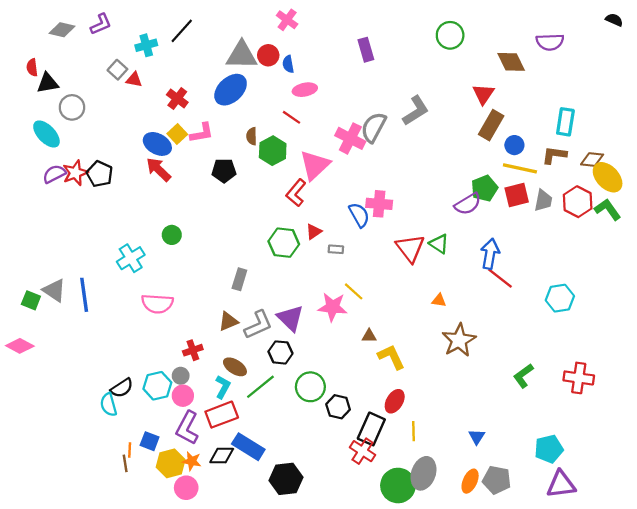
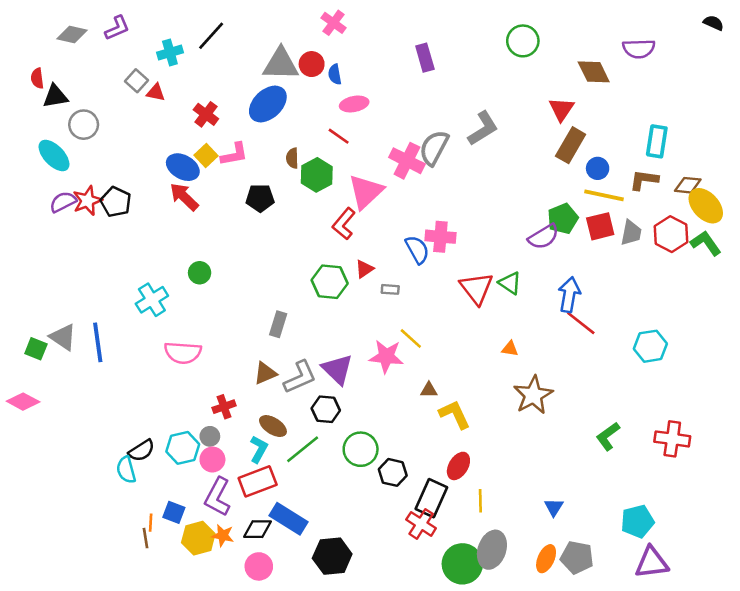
pink circle: (186, 488) -> (259, 566), moved

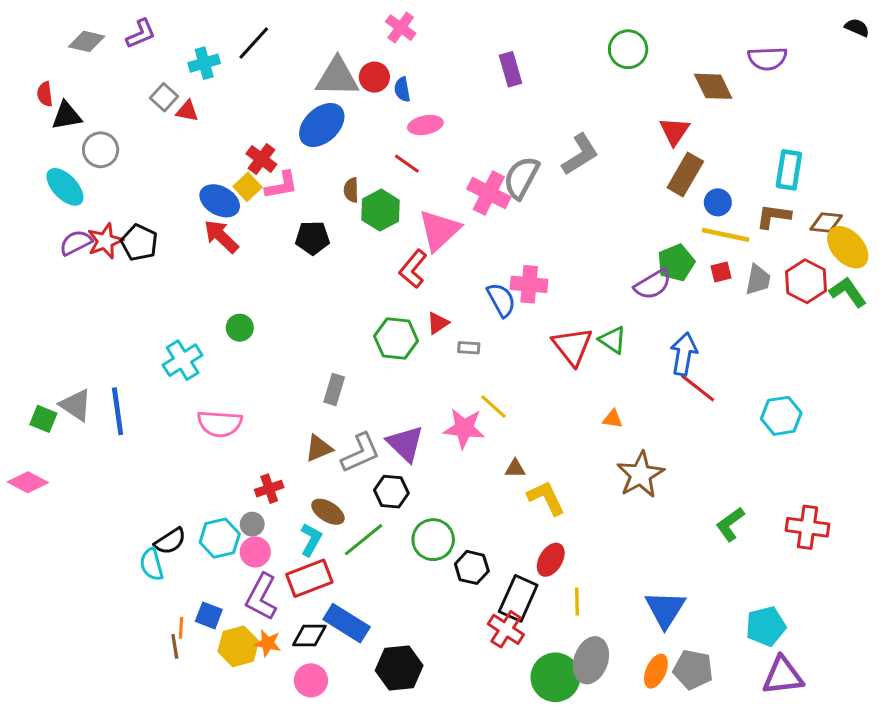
red cross: (206, 114) -> (261, 159), moved
red square: (600, 226) -> (721, 272), size x0.6
blue triangle: (554, 507) -> (665, 609), size x1.8

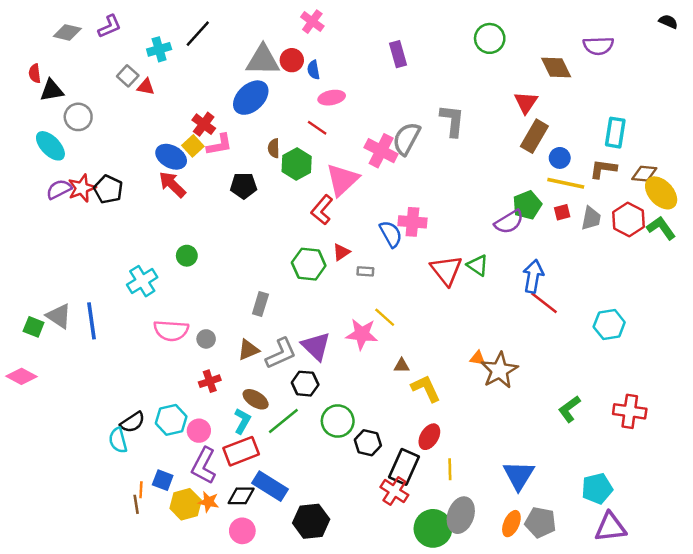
gray L-shape: (580, 154) -> (452, 121), turned -52
orange triangle: (613, 419) -> (478, 358), moved
gray circle: (252, 524) -> (206, 339), moved

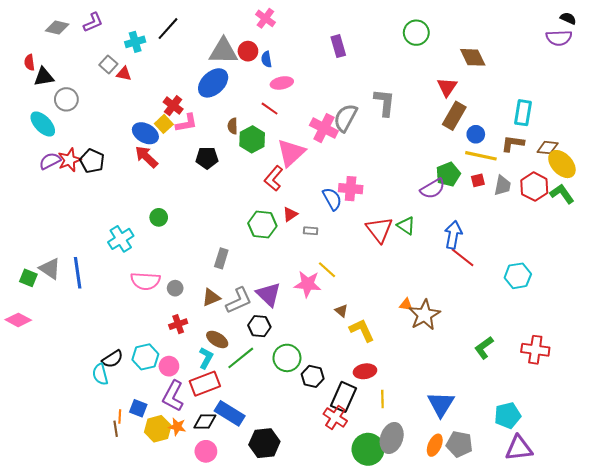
purple semicircle: (598, 46) -> (559, 38), moved
brown triangle: (402, 365) -> (341, 311), turned 40
red ellipse: (429, 437) -> (365, 371), turned 50

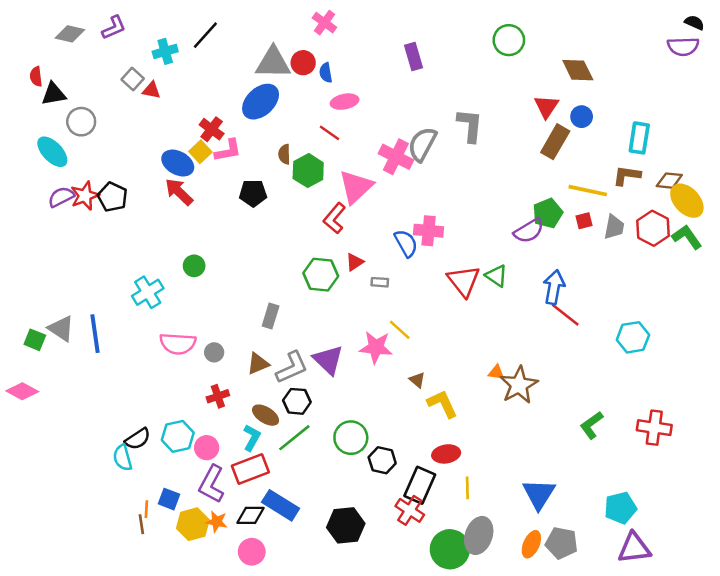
blue circle: (476, 134) -> (582, 117), moved
black hexagon: (259, 326) -> (297, 401), moved
black hexagon: (264, 443) -> (346, 525), moved

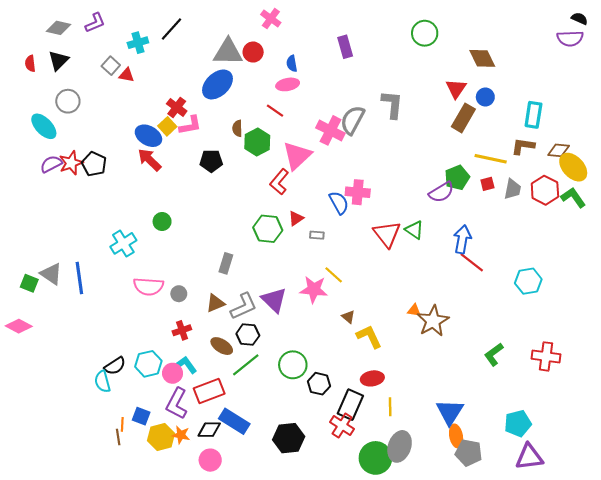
blue semicircle: (326, 73) -> (292, 64), moved
black triangle: (54, 94) -> (58, 60), moved, turned -35
cyan L-shape: (252, 438) -> (186, 365), moved, turned -65
orange ellipse: (531, 544) -> (456, 436), moved, turned -35

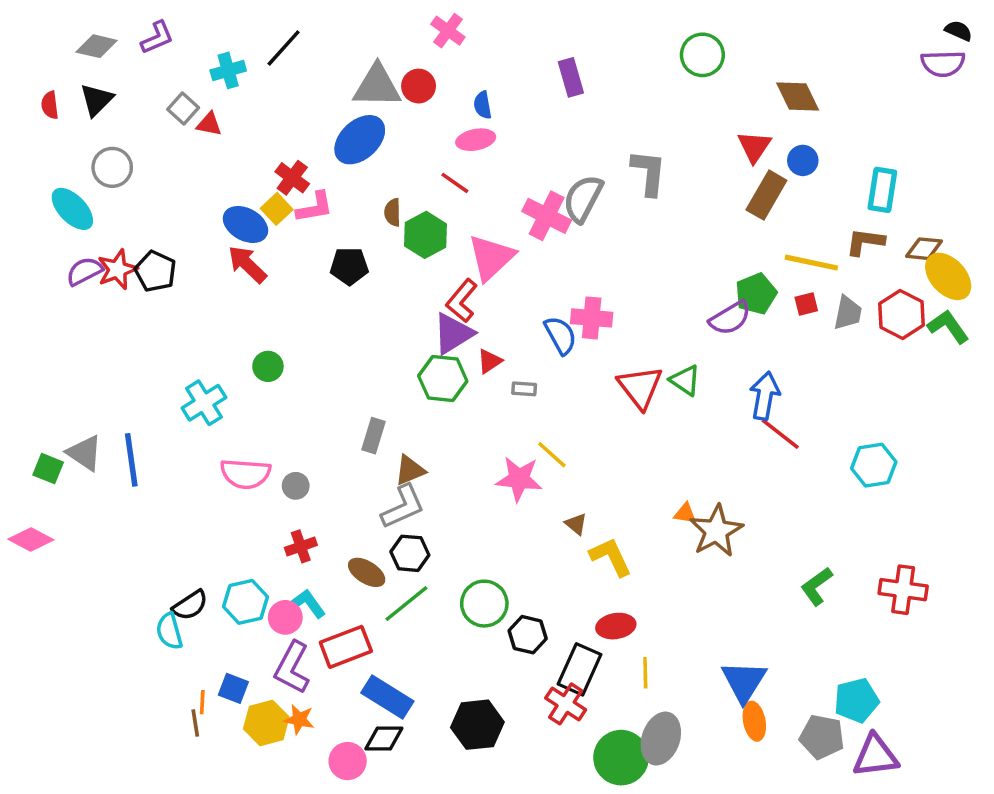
purple triangle: (274, 300) -> (453, 334), moved, turned 44
brown triangle: (215, 303) -> (410, 470), moved
black diamond: (209, 430) -> (384, 739), moved
gray pentagon: (469, 453) -> (822, 737), moved

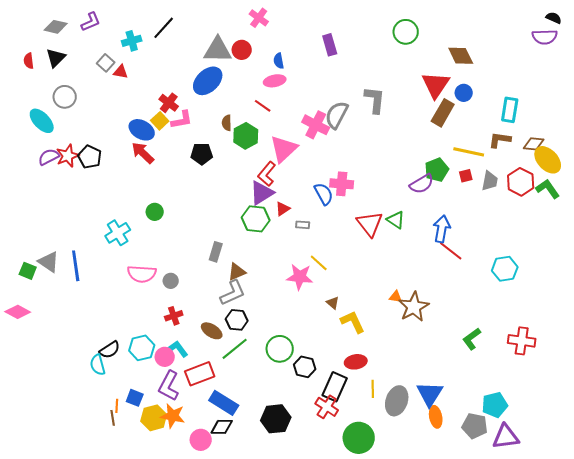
red triangle: (754, 147) -> (436, 85), size x1.4
orange star: (299, 719) -> (173, 416), size x1.4
gray ellipse: (661, 739) -> (397, 401), moved

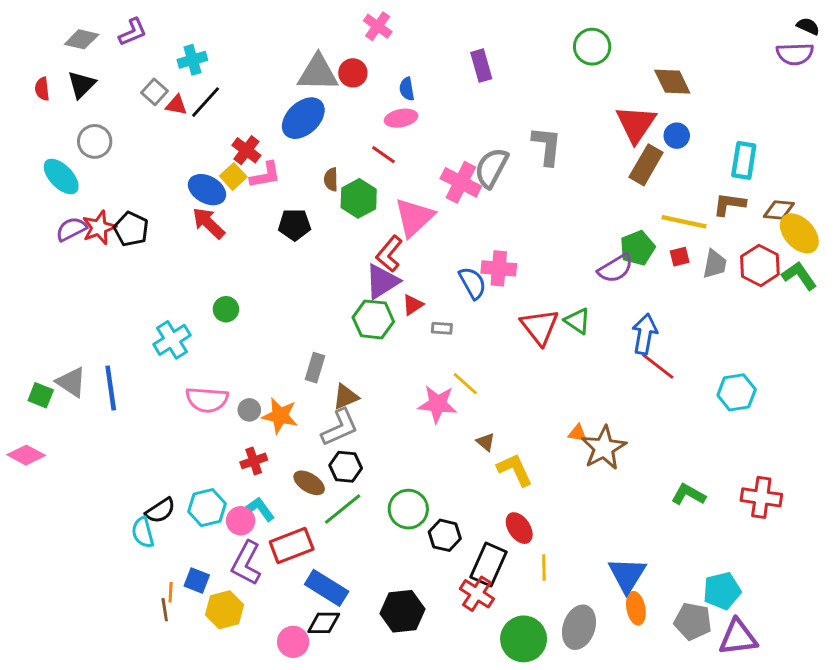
black line: (164, 28) -> (206, 102), moved
green L-shape: (472, 339) -> (688, 494), turned 65
red ellipse: (356, 362) -> (519, 528), turned 65
gray ellipse: (397, 401) -> (579, 627), moved
orange star: (173, 416) -> (280, 416), moved

